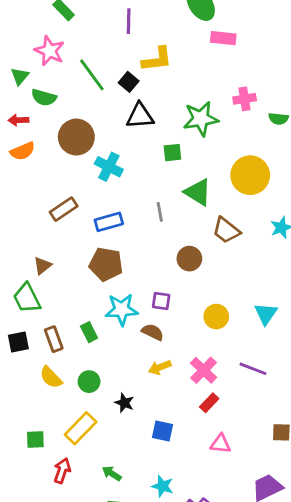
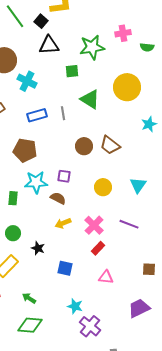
blue rectangle: (109, 222) -> (37, 115), moved
brown trapezoid: (226, 230) -> (110, 145), moved
green rectangle: (89, 332) -> (13, 198), turned 32
cyan star: (163, 486) -> (75, 306), moved

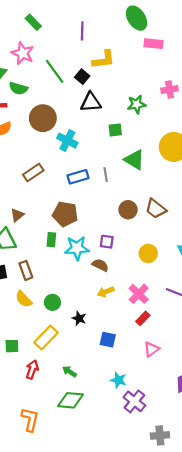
green star: (92, 47) -> (137, 104), size x0.7
green rectangle: (13, 198) -> (51, 240), moved
pink triangle: (106, 277) -> (151, 349), turned -42

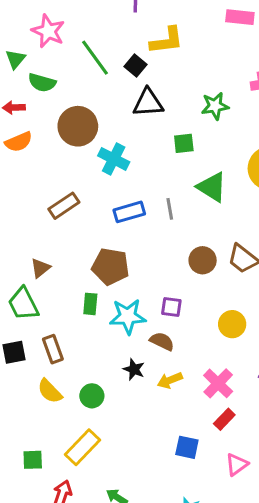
black star: (79, 318) -> (134, 369), moved
blue square: (108, 340) -> (187, 447), moved

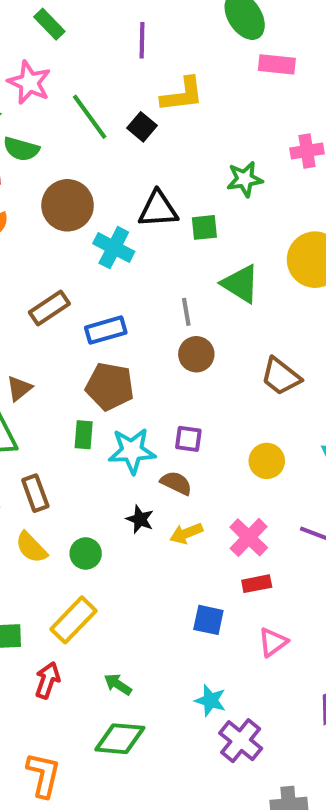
black triangle: (148, 103) -> (158, 209), moved
blue rectangle: (129, 212) -> (106, 330), moved
brown circle: (203, 260) -> (196, 354), moved
red rectangle: (224, 419) -> (257, 584), turned 35

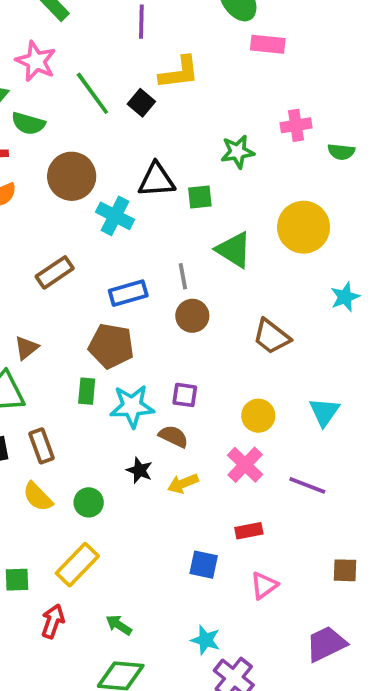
blue rectangle: (106, 330) -> (128, 293), moved
pink cross: (249, 537) -> (245, 465), moved

